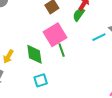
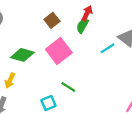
green line: (62, 50) -> (68, 87), moved, turned -32
green diamond: (34, 54) -> (22, 55), moved, turned -60

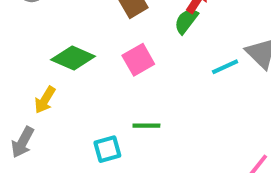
pink square: (59, 51) -> (138, 60), size x0.7
green line: (68, 87) -> (146, 126), turned -40

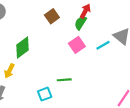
green diamond: (73, 58) -> (22, 47), turned -55
pink square: (138, 60) -> (77, 45), moved

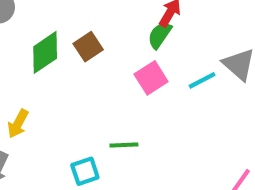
brown square: (52, 16) -> (88, 47), moved
green diamond: (22, 47) -> (45, 52), moved

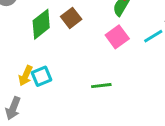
cyan square: (85, 171) -> (41, 76), moved

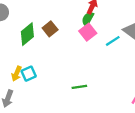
pink square: (117, 37) -> (88, 32), moved
green line: (101, 86) -> (79, 87), moved

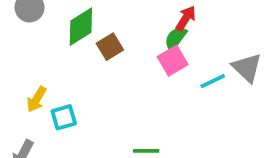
green diamond: (27, 34) -> (81, 27), moved
yellow arrow: (17, 74) -> (37, 99), moved

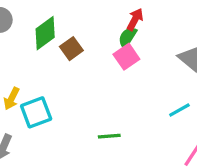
cyan line: (213, 81) -> (179, 110), moved
cyan square: (64, 117) -> (36, 112), size x1.4

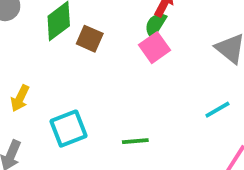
brown square: (71, 49) -> (90, 39), turned -30
cyan square: (36, 112) -> (69, 129), moved

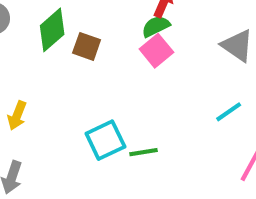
green semicircle: (155, 25) -> (156, 26), turned 36
cyan square: (69, 129) -> (105, 140), moved

